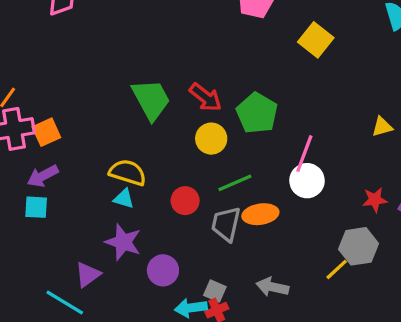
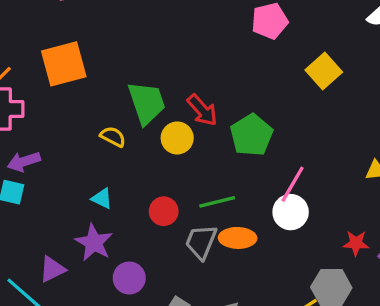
orange square: (46, 132) -> (64, 64), moved, size x1.6
yellow circle: (211, 139) -> (177, 138), moved
yellow semicircle: (128, 172) -> (113, 137), moved, size x0.7

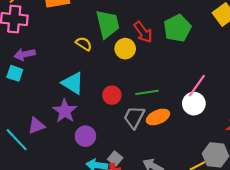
green pentagon: (252, 135) -> (177, 28), moved
cyan triangle: (102, 199) -> (73, 83), size x1.6
orange ellipse: (238, 238) -> (158, 117), turned -30

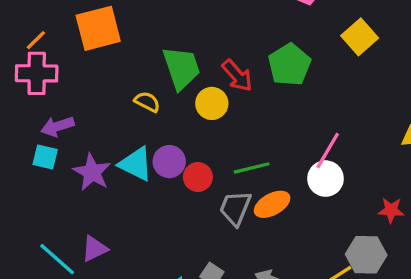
purple star: (65, 111) -> (92, 172), moved
purple triangle: (36, 126) -> (94, 249), moved
purple circle: (85, 136) -> (169, 162), moved

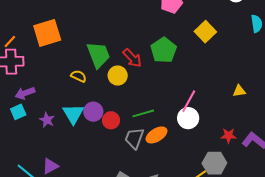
cyan square: (45, 157) -> (18, 112), turned -35
cyan triangle: (136, 164) -> (73, 114), turned 35
purple star: (92, 172) -> (47, 120), size x0.7

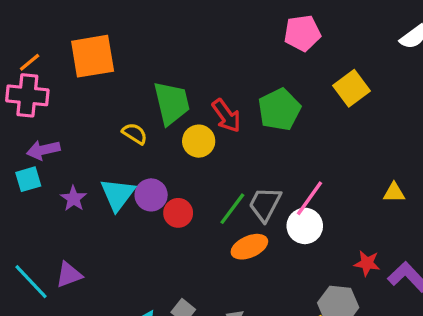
green line: (143, 113) -> (232, 209), turned -45
gray trapezoid: (134, 138) -> (265, 204), moved

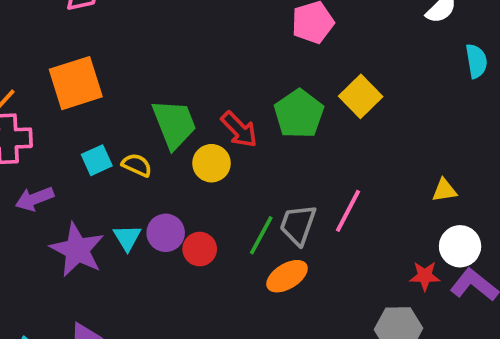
yellow square: (351, 88) -> (361, 96), moved
cyan square: (28, 179) -> (97, 160), moved
cyan triangle: (118, 194) -> (127, 238), size x0.7
purple star: (73, 199) -> (77, 250), size x1.8
white circle: (305, 226) -> (460, 246), moved

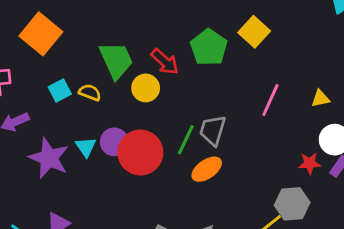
orange square: (76, 83) -> (41, 34), turned -30
pink line: (348, 211) -> (270, 100), moved
red circle: (200, 249) -> (140, 153), size x1.8

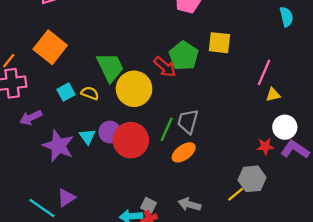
yellow square: (254, 32) -> (219, 43), turned -35
red arrow: (165, 62) -> (165, 67), moved
yellow circle: (146, 88) -> (134, 89), size x1.6
pink line: (270, 100) -> (264, 72), moved

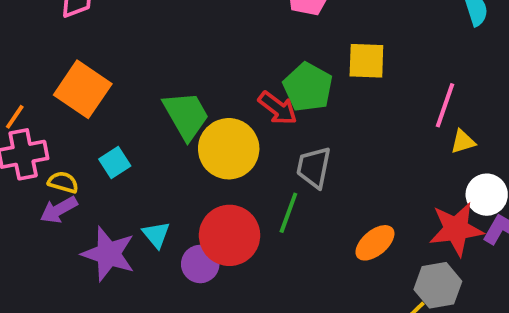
yellow semicircle: (90, 93) -> (63, 182), moved
gray trapezoid: (188, 122) -> (314, 167), moved
purple circle: (110, 132) -> (200, 264), moved
red star: (265, 146) -> (456, 229), size x1.8
orange ellipse: (184, 152) -> (375, 243), moved

